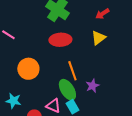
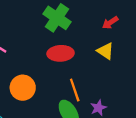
yellow triangle: (98, 38) -> (105, 51), turned -49

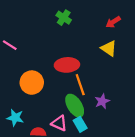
green cross: (57, 18) -> (64, 18), size x0.6
red ellipse: (61, 53) -> (67, 65), moved

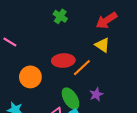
red arrow: (113, 22) -> (107, 20), size x1.5
orange line: (80, 85) -> (82, 68), moved, turned 66

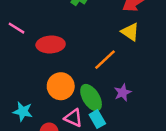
red ellipse: (63, 61) -> (51, 45), moved
orange circle: (30, 77) -> (61, 86), moved

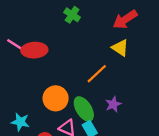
red ellipse: (51, 45) -> (34, 50), moved

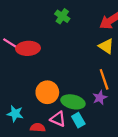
orange line: (97, 74) -> (104, 79), moved, turned -66
green ellipse: (84, 109) -> (73, 102), turned -45

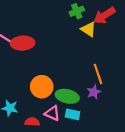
green cross: (62, 16) -> (77, 11), moved, turned 32
yellow triangle: (106, 46) -> (88, 29), moved
cyan rectangle: (78, 120) -> (73, 114), turned -48

